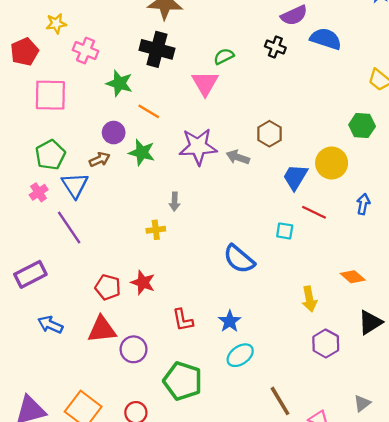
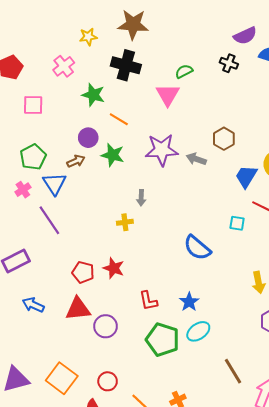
yellow star: (56, 24) -> (88, 37), moved
pink cross: (85, 51) -> (64, 66), turned 30
pink square: (50, 95) -> (33, 105), size x0.7
green pentagon: (183, 381) -> (163, 340), moved

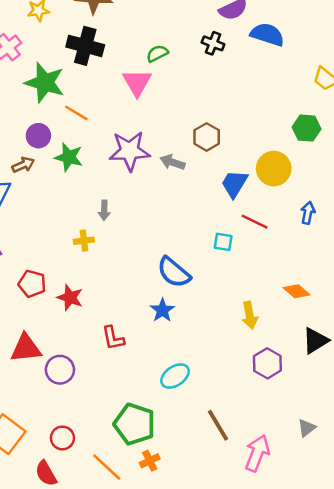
green star: (93, 95) -> (45, 83), size x1.4
red pentagon: (83, 272) -> (32, 284), moved
blue star: (189, 302) -> (162, 310), moved
green pentagon: (163, 340) -> (135, 424), moved

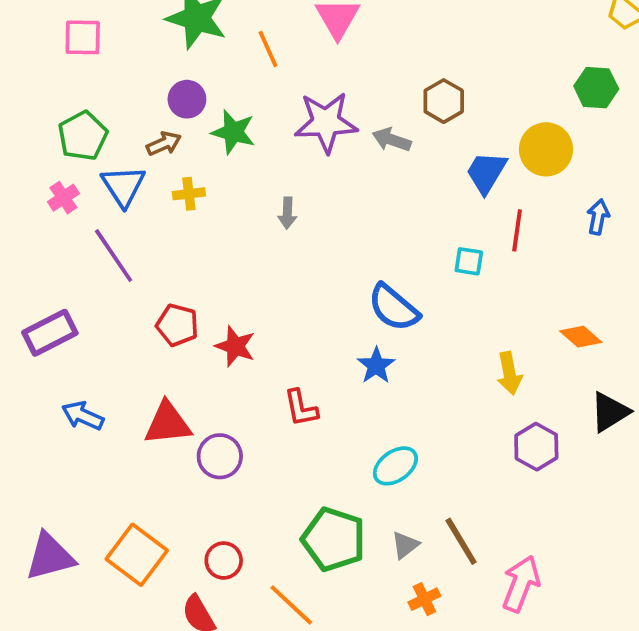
orange line: (76, 113) -> (268, 49), moved, turned 35
red line: (255, 222) -> (517, 230), turned 72
yellow cross: (84, 241) -> (189, 194), moved
gray triangle: (307, 428) -> (405, 545), moved
orange cross: (150, 461) -> (424, 599), moved

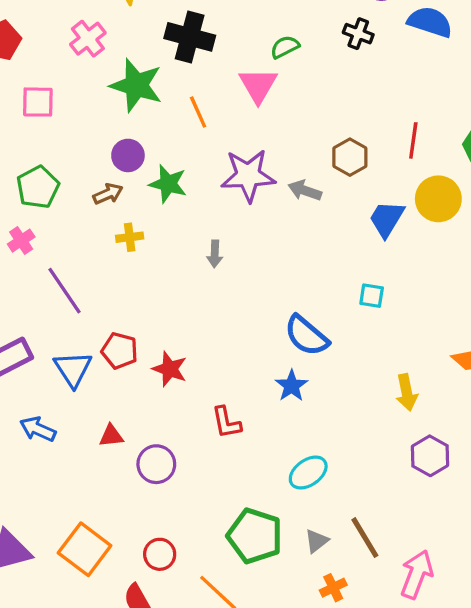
blue triangle: (123, 186) -> (73, 369), moved
red line: (517, 230) -> (413, 140), moved
red triangle: (168, 423) -> (111, 436), size x0.6

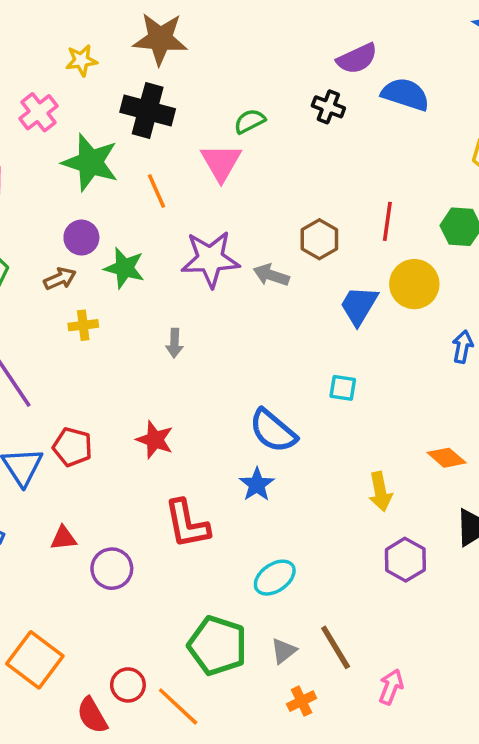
red star: (170, 369) -> (155, 440), moved
red L-shape: (226, 422) -> (187, 524), size x1.4
red circle: (160, 554) -> (128, 685), moved
pink arrow: (417, 574) -> (391, 687), size x0.7

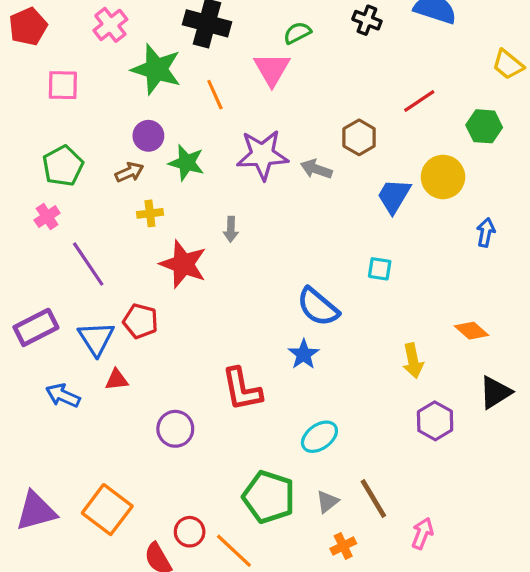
red line: (387, 221) -> (419, 101), moved, turned 48
red star: (155, 440) -> (183, 264), moved, size x1.4
red triangle: (64, 538) -> (117, 380), moved

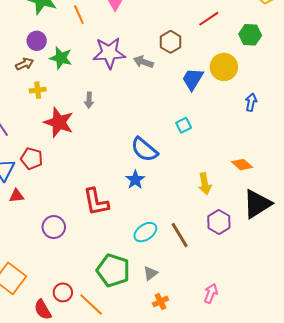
cyan square: (380, 269) -> (184, 125), turned -35
black triangle: (495, 392) -> (257, 204), size x1.4
brown line: (373, 498) -> (180, 235), moved

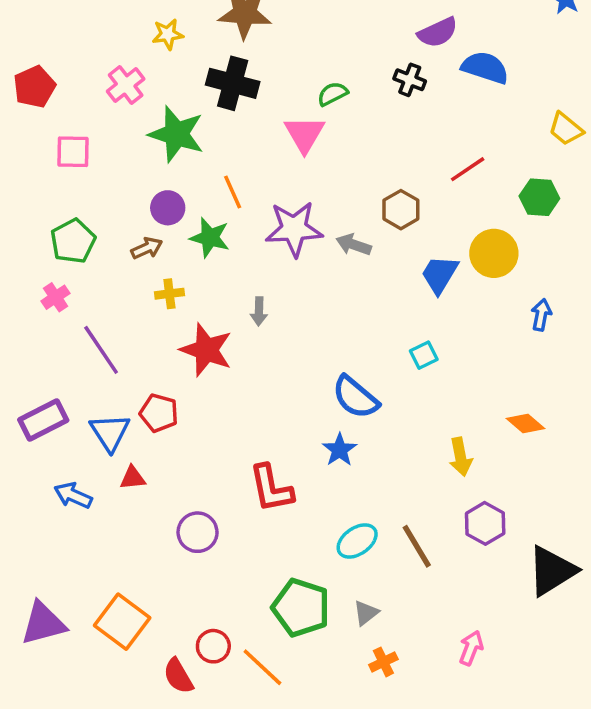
orange line: (79, 15) -> (233, 192), moved
black triangle: (257, 204) -> (552, 571), moved

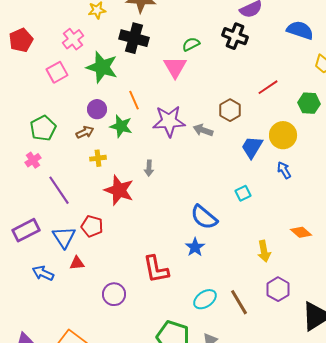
blue semicircle: (485, 68) -> (300, 30), moved
black cross: (410, 80) -> (235, 36), size x1.4
pink square: (73, 152) -> (57, 72), moved, turned -30
blue arrow: (541, 315) -> (284, 170), moved, turned -42

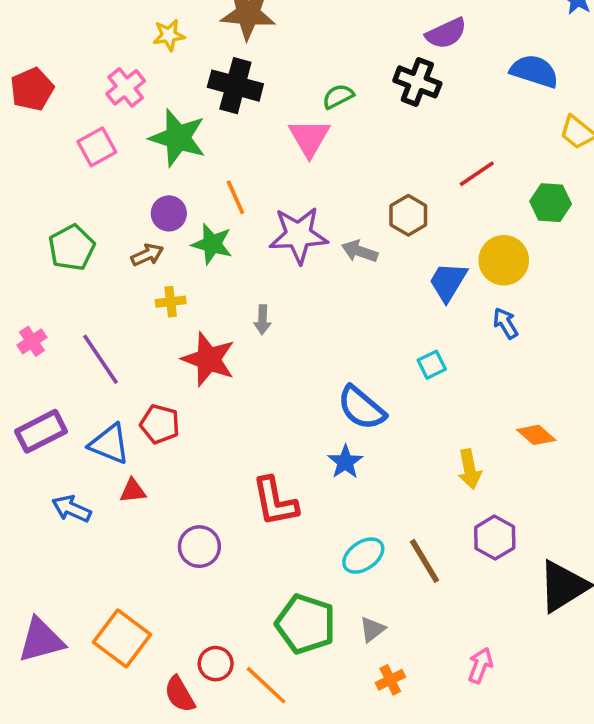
pink cross: (33, 160) -> (32, 341), moved
blue triangle: (64, 237) -> (109, 444), turned -35

